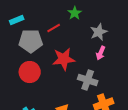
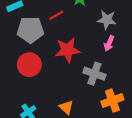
gray star: (99, 32) -> (107, 20), turned 30

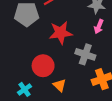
red circle: (29, 65) -> (43, 66), moved

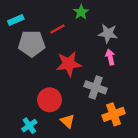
pink arrow: (99, 27) -> (110, 57), turned 144

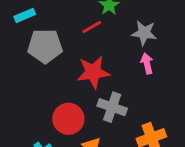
red line: (57, 29) -> (92, 27), moved
gray cross: (96, 87) -> (112, 107), moved

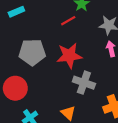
gray pentagon: (45, 46) -> (32, 52), moved
red circle: (68, 119) -> (15, 88), moved

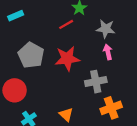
gray pentagon: (32, 52) -> (31, 55), turned 30
gray cross: (84, 83) -> (96, 82), moved, turned -30

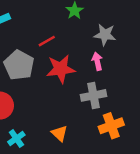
red line: (66, 24) -> (47, 41), moved
pink arrow: (108, 52) -> (97, 61), moved

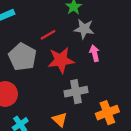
gray star: (105, 35) -> (84, 29), moved
gray cross: (94, 95) -> (76, 92), moved

